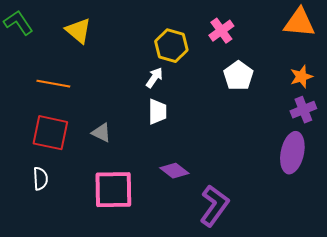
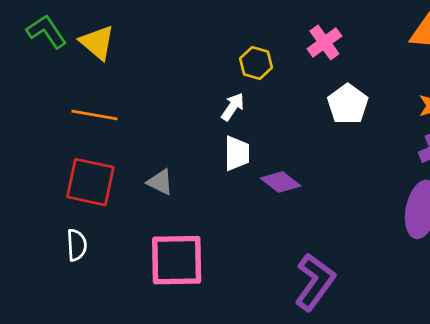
yellow triangle: (78, 31) -> (97, 42), moved
yellow hexagon: (171, 46) -> (256, 63), size x0.7
purple diamond: (174, 171) -> (281, 182), moved

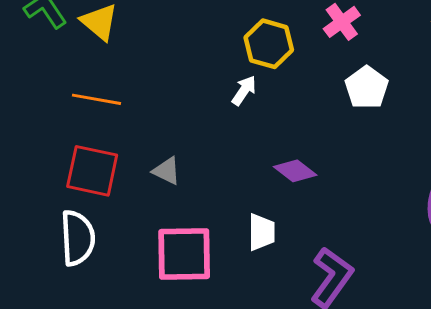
yellow hexagon: (256, 63) -> (269, 44), size x1.4
white trapezoid: (237, 153) -> (262, 232), moved
white semicircle: (77, 245) -> (78, 238), size x1.6

